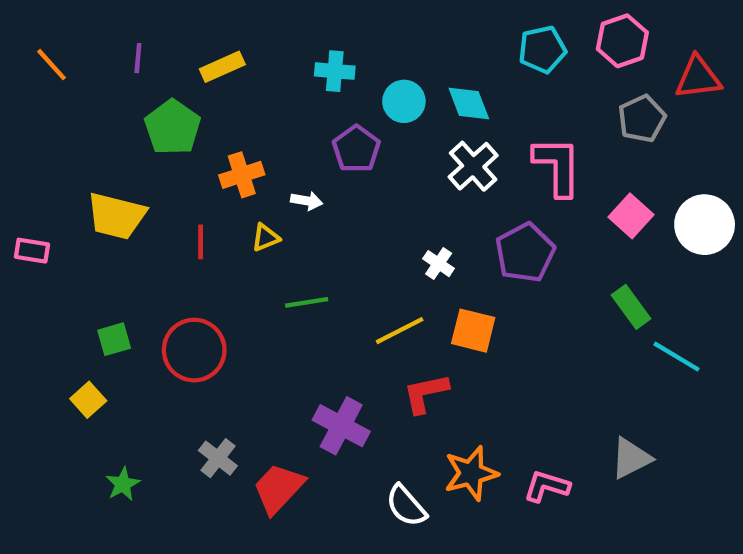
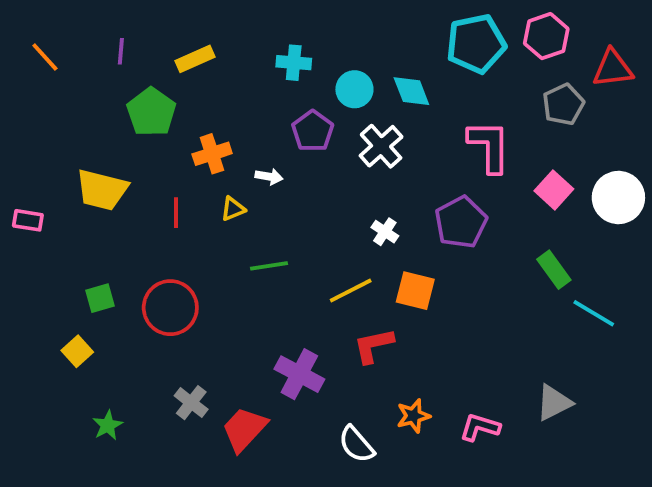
cyan pentagon: (542, 49) -> (476, 44), size x1.4
white cross: (473, 166) -> (381, 146), moved
orange star: (471, 473) -> (413, 416), size x0.7

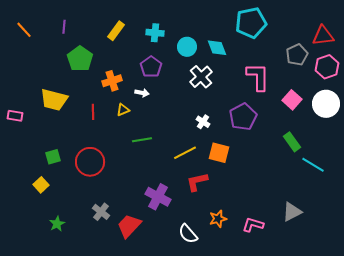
pink hexagon: (546, 36) -> (327, 67), moved
yellow rectangle: (195, 59) -> (116, 31), moved, turned -30
purple pentagon: (313, 131) -> (151, 67), moved

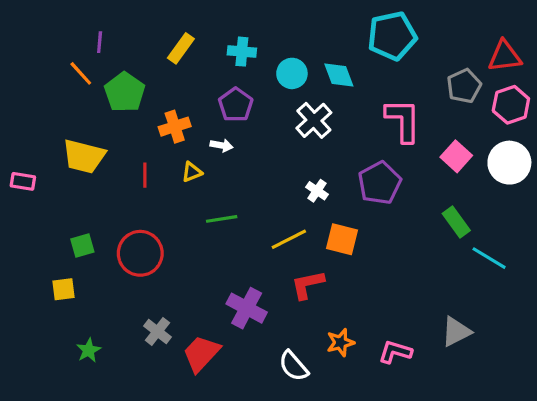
orange line: (24, 30) -> (81, 73), moved
yellow square: (41, 185) -> (64, 289), turned 35

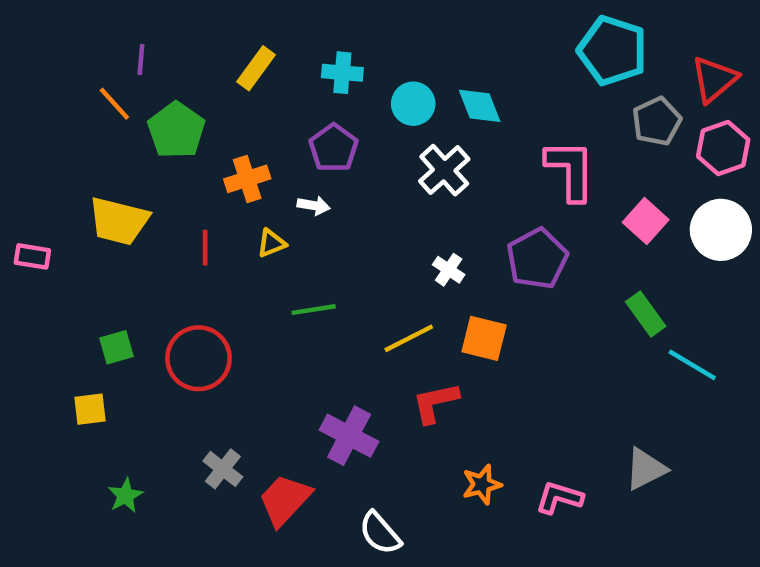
cyan pentagon: (392, 36) -> (612, 51), moved, turned 30
red triangle: (505, 56) -> (714, 79), turned -33
white semicircle: (294, 366) -> (380, 533), moved

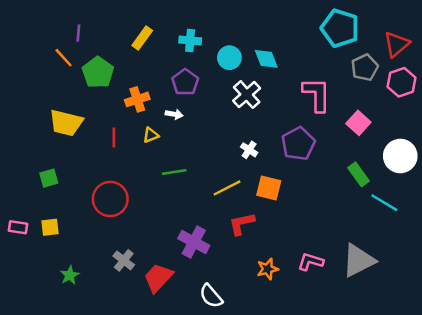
white circle: (721, 230) -> (400, 156), moved
pink rectangle: (32, 256) -> (18, 227), moved
green square: (117, 347) -> (49, 178), moved
gray triangle: (646, 469) -> (358, 260), size x1.4
pink L-shape: (559, 498) -> (311, 262), moved

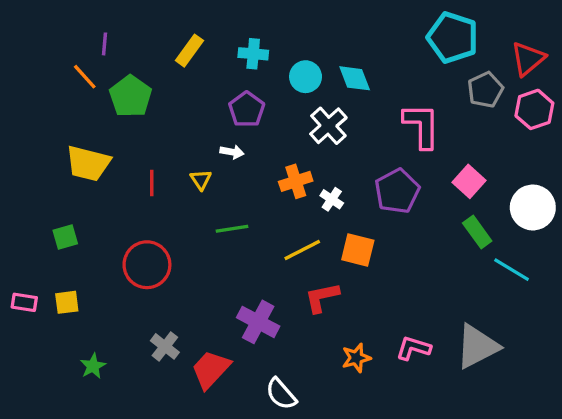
orange cross: (137, 99) -> (296, 181), moved
pink square: (358, 123) -> (469, 181), moved
yellow triangle: (151, 135) -> (201, 180), turned -42

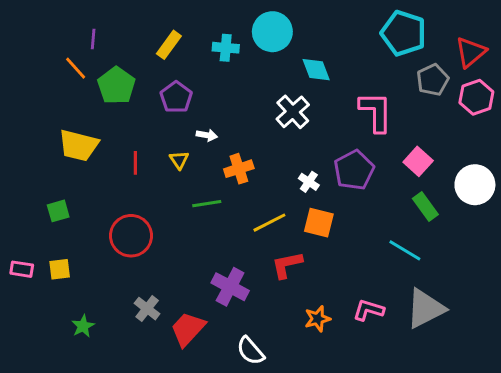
cyan circle: (306, 77) -> (272, 32), moved, size x1.4
purple pentagon: (247, 109) -> (176, 97), moved
orange cross: (296, 181) -> (239, 169), moved
white cross: (332, 199) -> (309, 182), moved
cyan line: (512, 270) -> (405, 250), moved

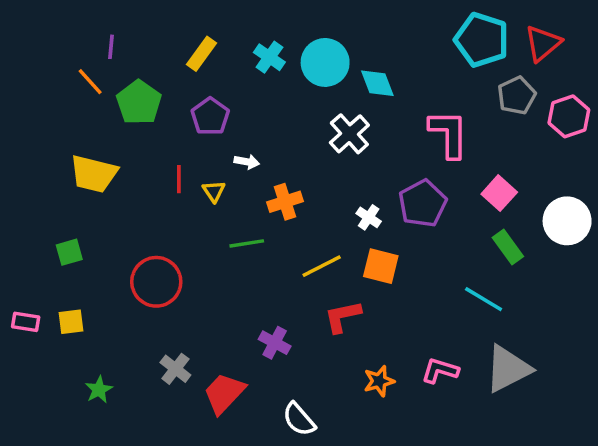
cyan circle: (272, 32) -> (325, 62), moved
cyan cross: (226, 48) -> (269, 57), turned 30
red triangle: (471, 52) -> (543, 43), moved
red line: (135, 163) -> (179, 179), moved
purple cross: (230, 287) -> (275, 343), size x0.7

